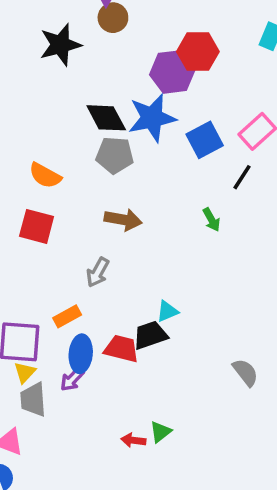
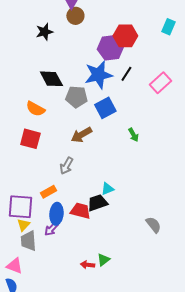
black star: (60, 45) -> (44, 32), size x0.7
black diamond: (106, 118) -> (51, 79), moved
blue square: (205, 140) -> (105, 108), moved
black line: (242, 177) -> (126, 74), moved
brown arrow: (123, 220) -> (81, 135), turned 140

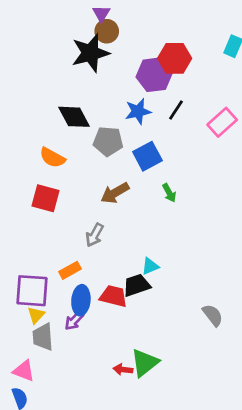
black star: (44, 32) -> (90, 53), moved, size x1.6
blue star: (98, 75) -> (138, 111), size x0.7
green arrow: (133, 135) -> (169, 193), moved
green triangle: (103, 260) -> (145, 363), size x1.6

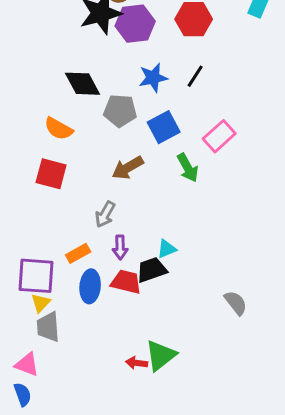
purple hexagon: (154, 75) -> (135, 24), moved
pink rectangle: (222, 122) -> (219, 136), moved
green arrow: (169, 193) -> (188, 168), size x1.4
purple arrow: (74, 321) -> (120, 247), moved, turned -45

